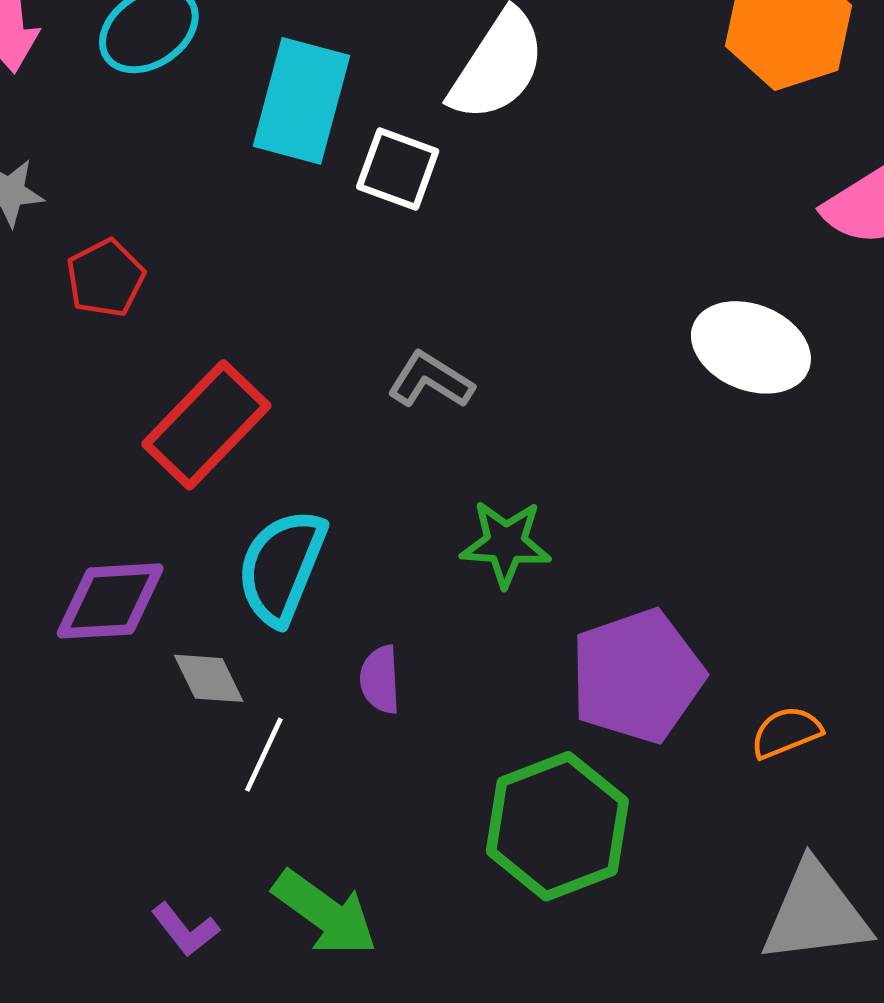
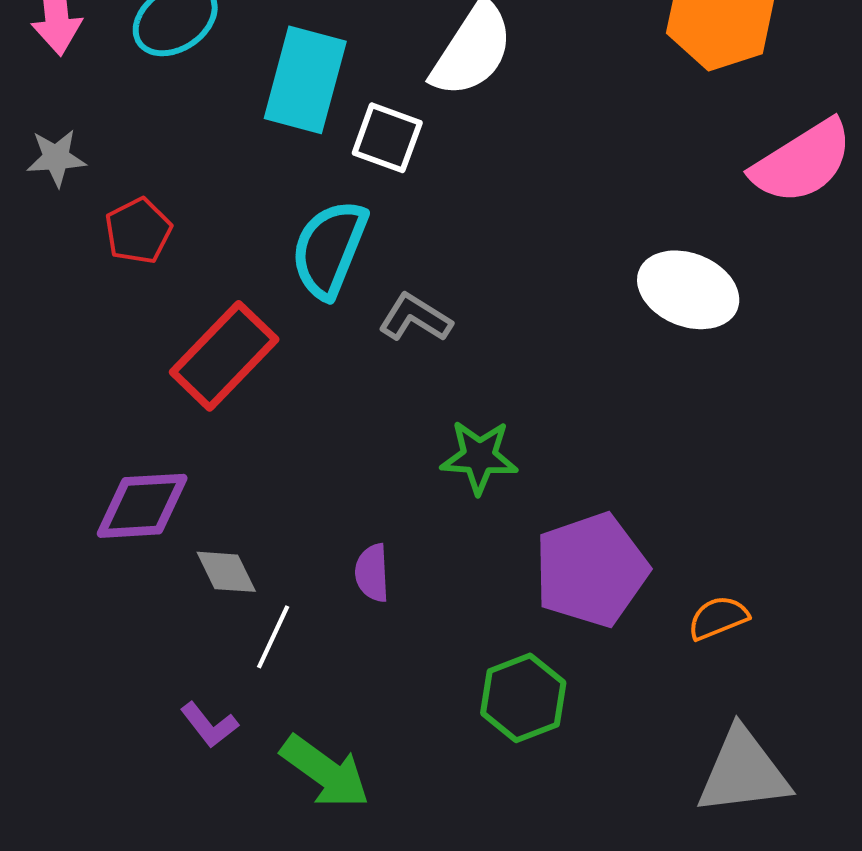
cyan semicircle: (281, 567) -> (329, 249), moved
green hexagon: (557, 826) -> (523, 698), size x0.7
purple L-shape: (185, 930) -> (209, 725), moved

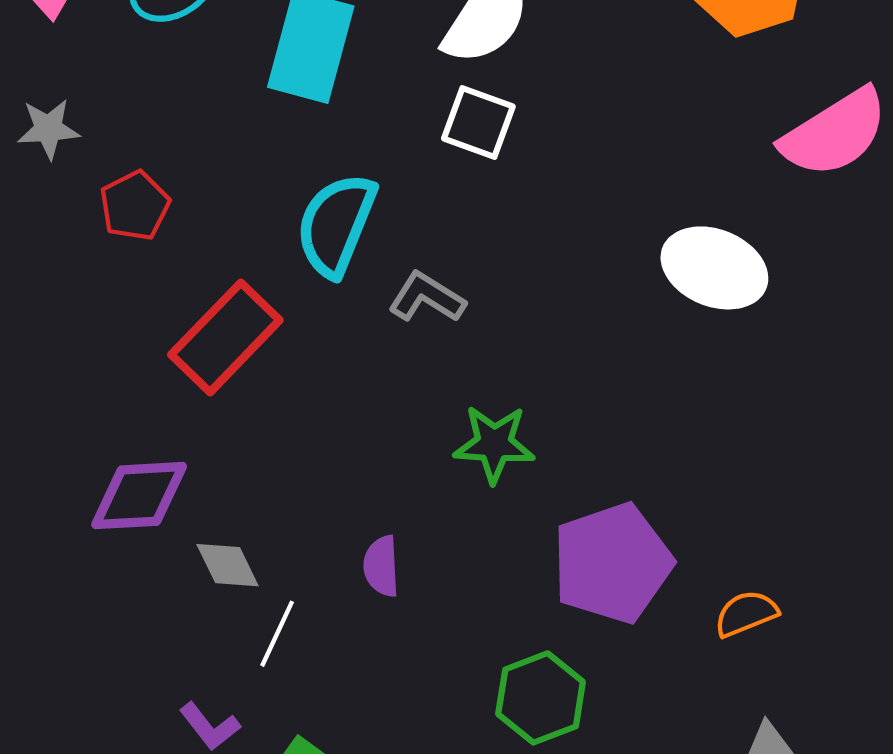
white square: (387, 138) -> (478, 122), moved

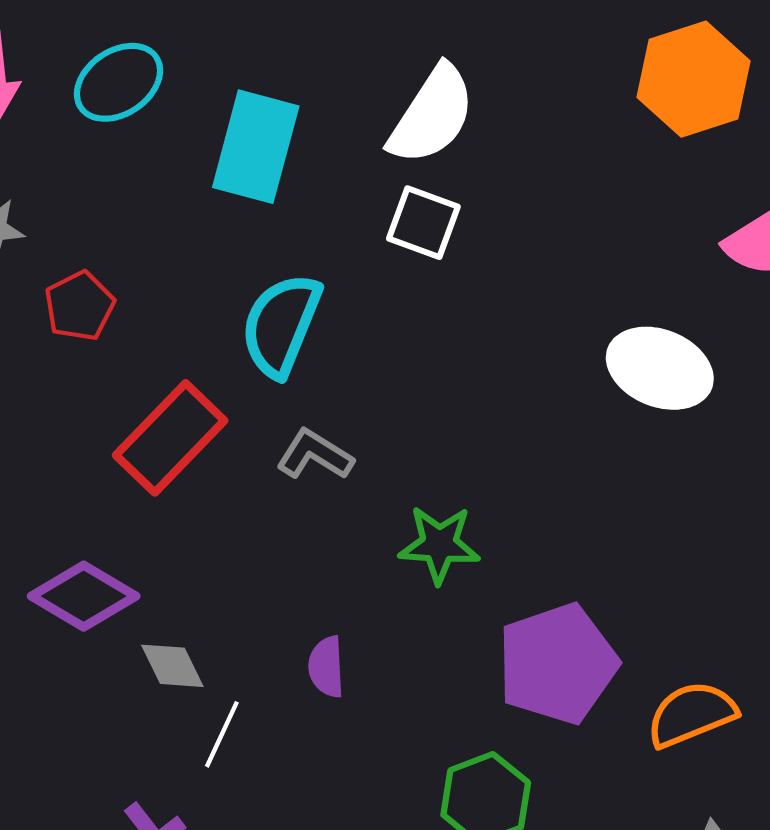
gray L-shape: (427, 297) -> (315, 455), moved
purple diamond: (139, 496) -> (84, 596), turned 34
orange semicircle: (746, 614) -> (691, 714), size x1.4

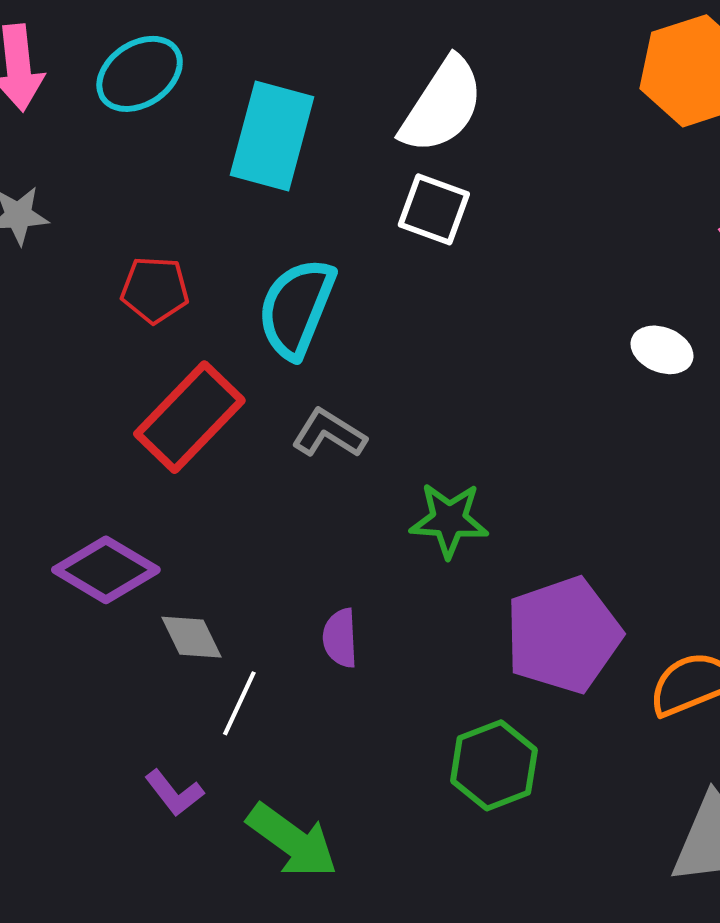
red pentagon: (79, 306) -> (155, 290), moved, turned 30
white ellipse: (660, 368) -> (662, 350), size x0.6

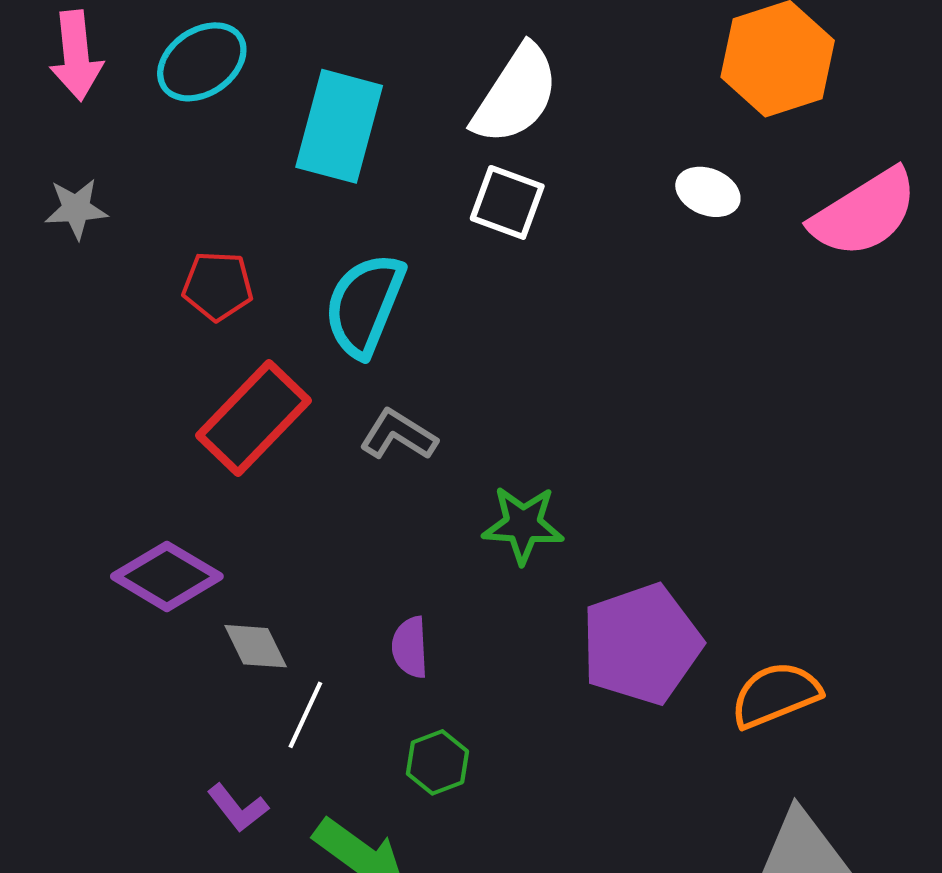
white ellipse: (662, 350) -> (708, 192), moved
green hexagon: (494, 765) -> (437, 762), moved, size x0.7

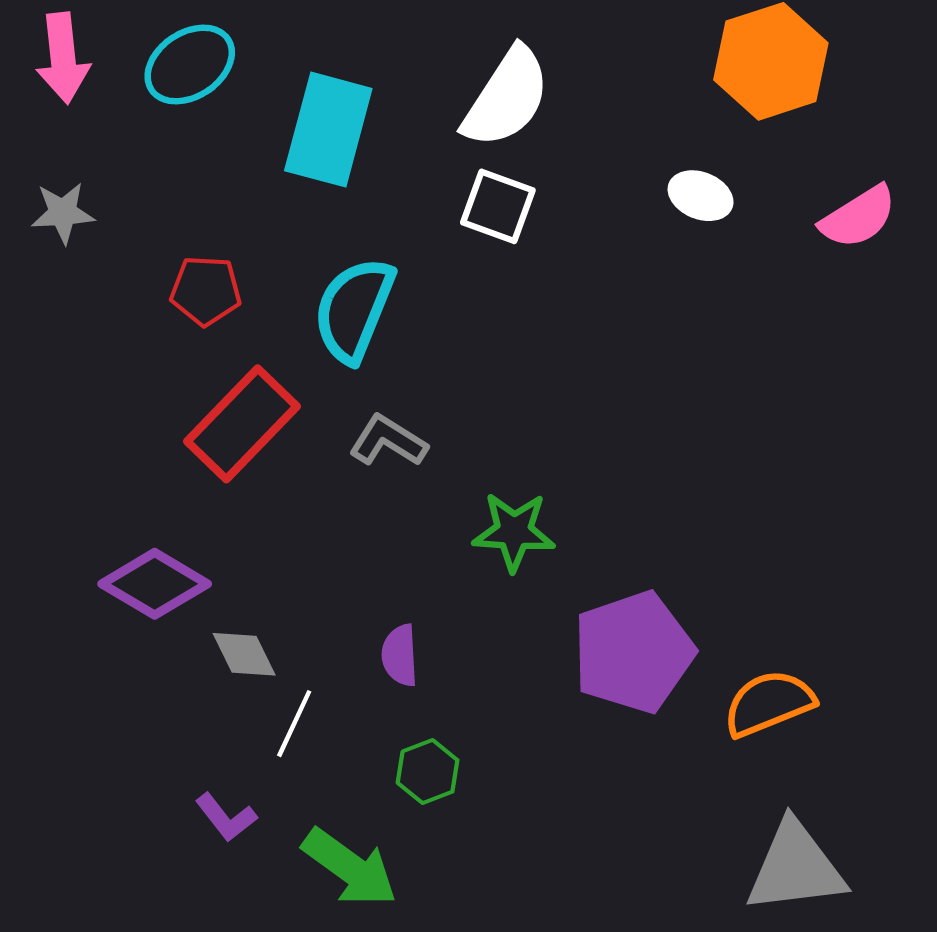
pink semicircle: (864, 213) -> (858, 217), size x0.7

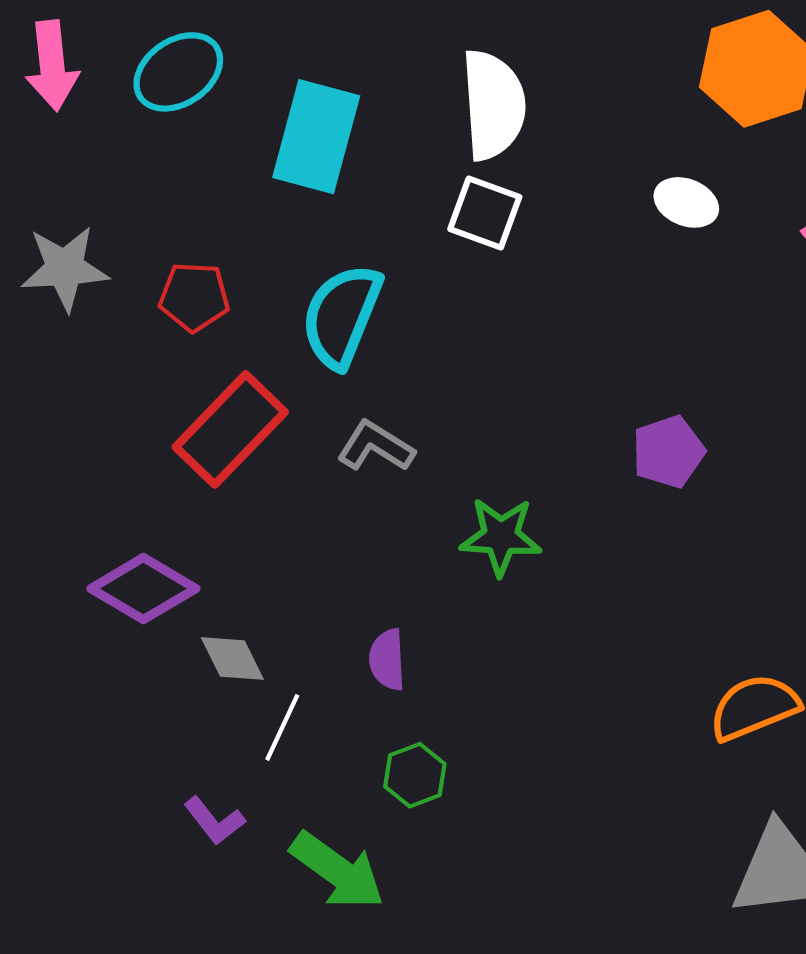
white semicircle: (506, 98) -> (493, 105), turned -37
gray star: (63, 213) -> (65, 268), moved, size x1.4
purple pentagon: (633, 652) -> (668, 452), moved, size x0.6

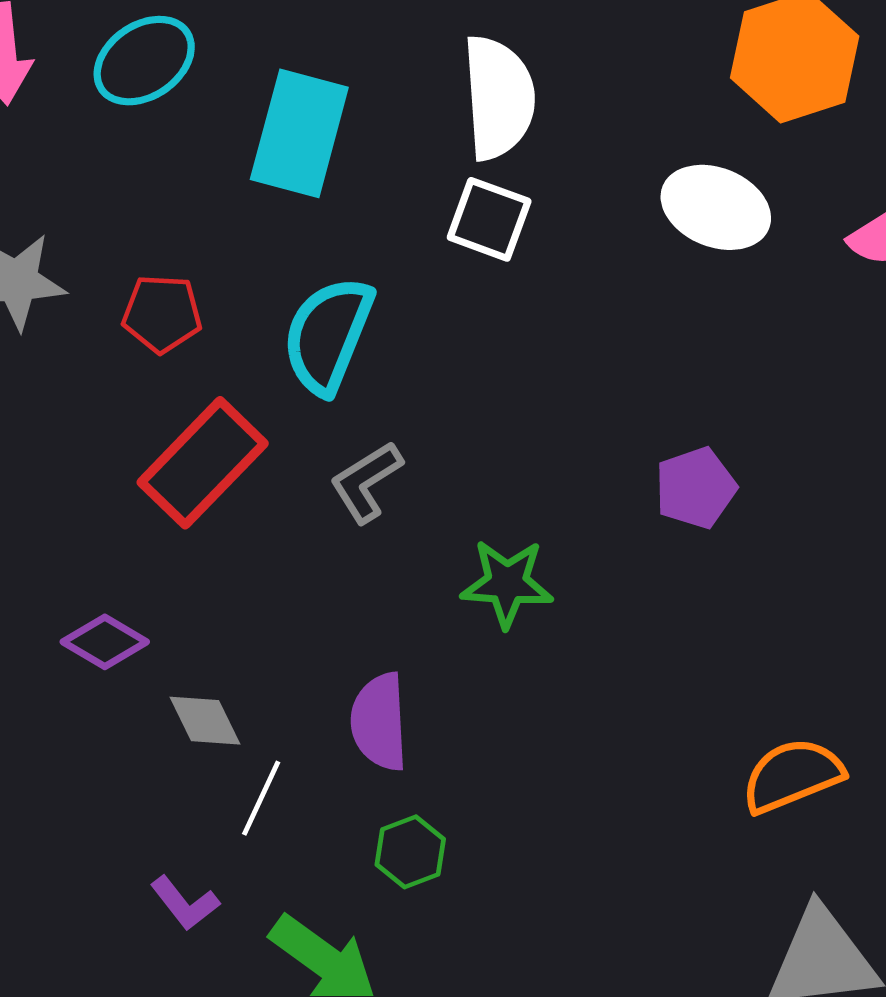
white ellipse: (686, 202) -> (716, 207), size x1.5
gray L-shape: (376, 446) -> (366, 482), turned -64
purple diamond: (143, 589) -> (105, 642), size x0.7
purple semicircle: (387, 660) -> (379, 722), size x1.4

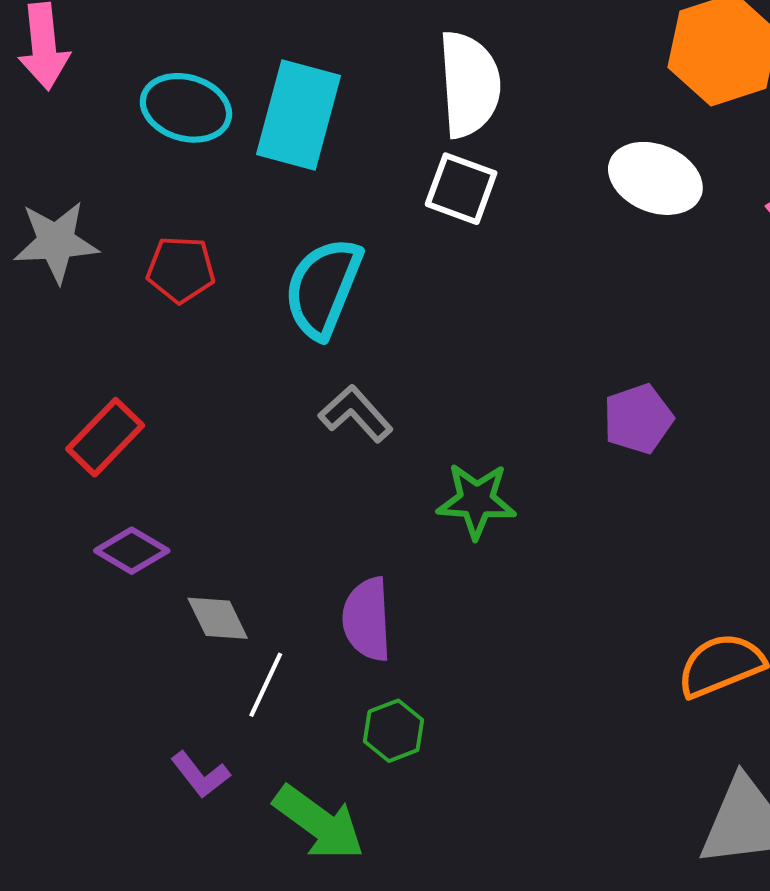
cyan ellipse: (144, 61) -> (186, 108), moved, turned 50
red rectangle: (203, 463) -> (105, 437), moved, size x0.7
gray L-shape: (366, 482) -> (356, 414), turned 80

